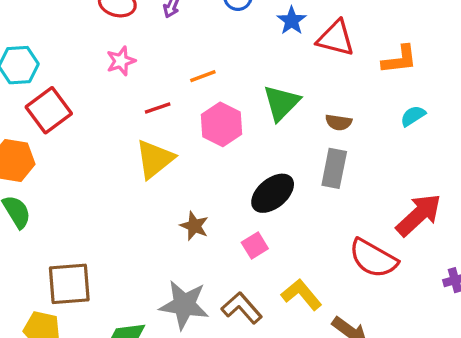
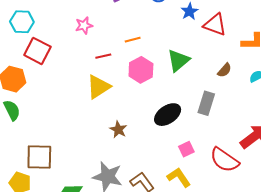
red square: (49, 110) -> (37, 51), turned -32
brown semicircle: (339, 122) -> (224, 70), moved, turned -63
pink square: (255, 246) -> (186, 149), moved

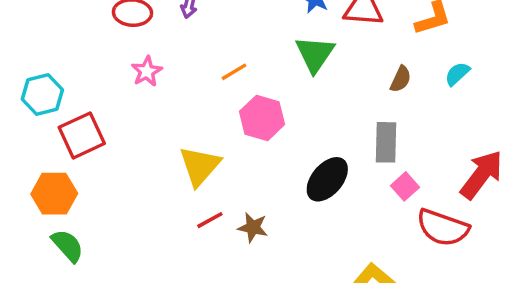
red square: (37, 51) -> (82, 135), turned -36
red line: (103, 56) -> (210, 220), moved
green triangle: (178, 60) -> (315, 54), moved
pink square: (186, 149) -> (405, 186), moved

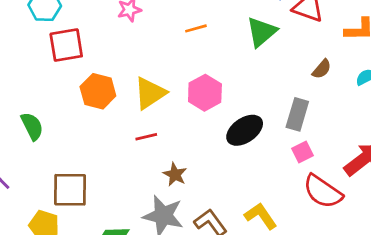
pink hexagon: (262, 118) -> (205, 93), moved
orange hexagon: (54, 194) -> (98, 91), moved
brown star: (253, 227) -> (175, 174), moved

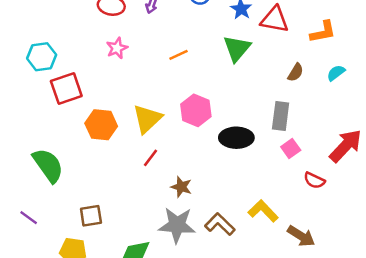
green semicircle: (32, 126) -> (48, 165), size x1.4
black ellipse: (245, 130) -> (236, 138), turned 44
red line: (146, 137) -> (150, 158), turned -30
brown square: (70, 190) -> (91, 216), size x0.7
red semicircle: (323, 192) -> (314, 180), size x0.6

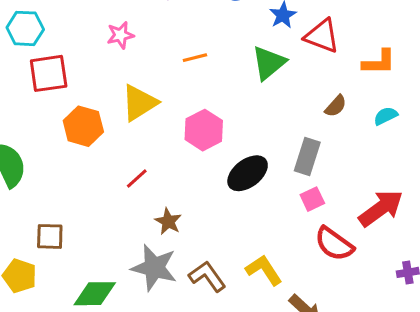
yellow triangle: (147, 119) -> (139, 103), moved
black ellipse: (236, 138) -> (248, 173), turned -48
red semicircle: (314, 180) -> (334, 244), size x1.5

